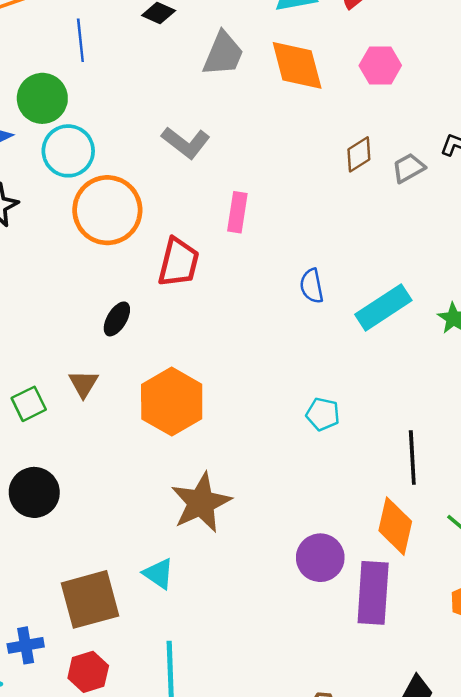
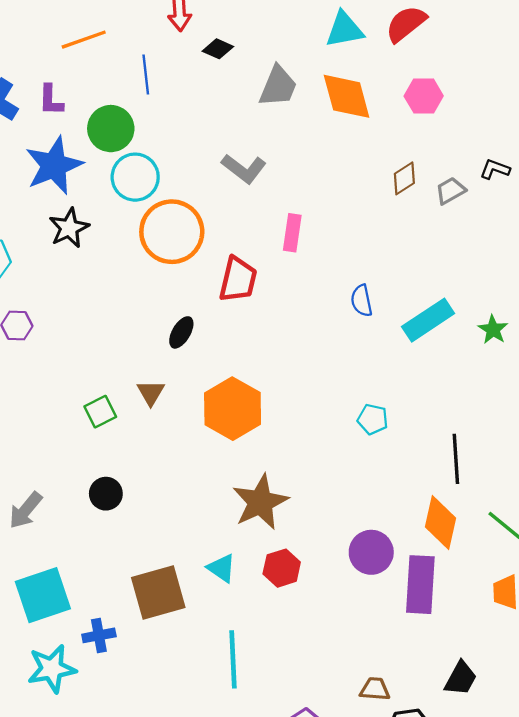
black circle: (34, 492) -> (106, 494), size x0.7
red hexagon: (88, 672) -> (282, 568), moved

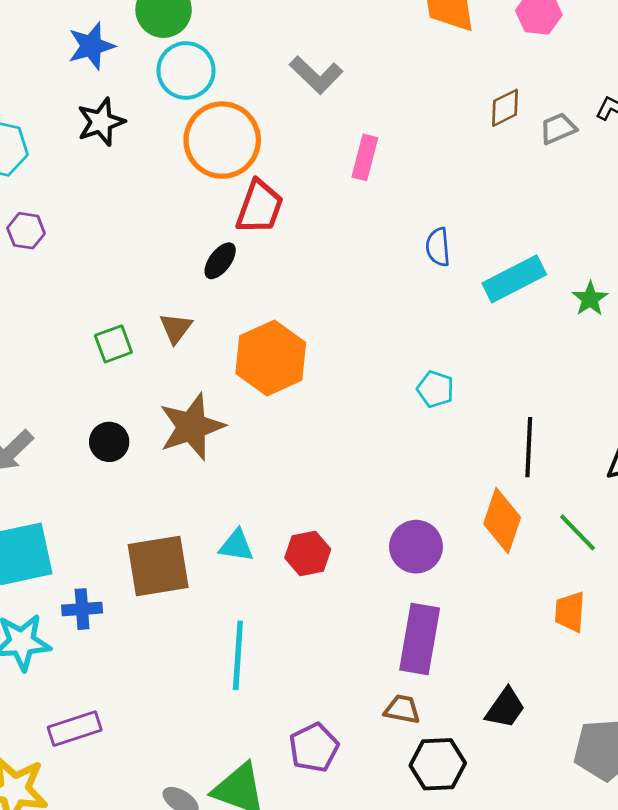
blue star: (54, 166) -> (91, 46), size x0.7
red trapezoid: (238, 280) -> (260, 207), moved
brown star: (260, 502) -> (192, 427), moved
cyan triangle: (222, 568) -> (236, 546), turned -32
purple rectangle: (420, 585) -> (420, 639), moved

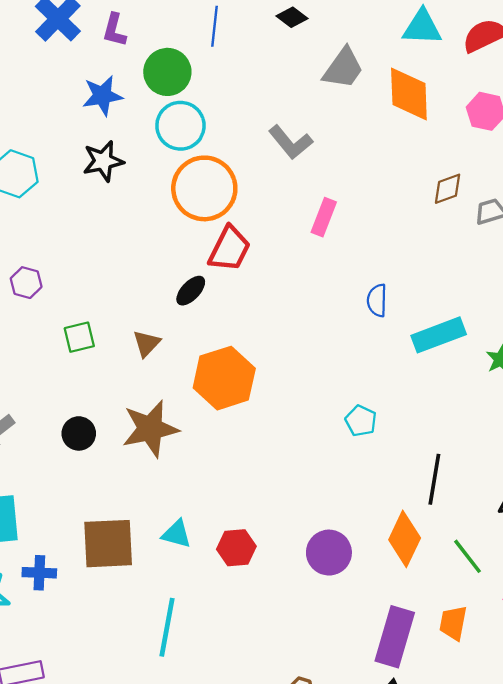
purple hexagon: (26, 231) -> (26, 283), moved
green square: (113, 344) -> (79, 337), moved
purple rectangle: (420, 639) -> (395, 637), moved

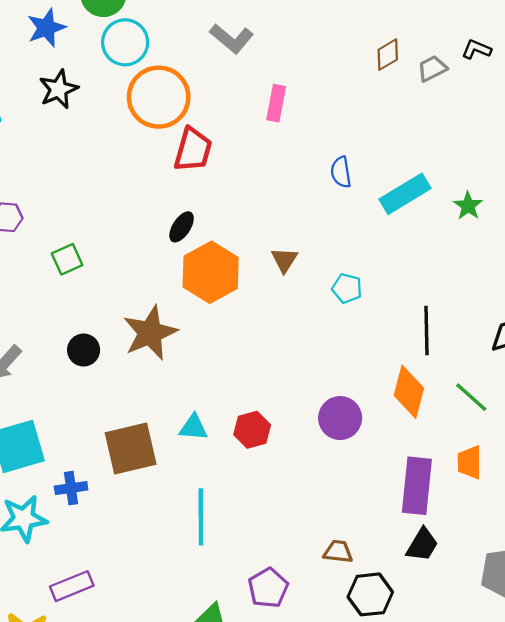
black ellipse: (191, 291) -> (182, 227), moved
brown triangle: (146, 343) -> (284, 260), moved

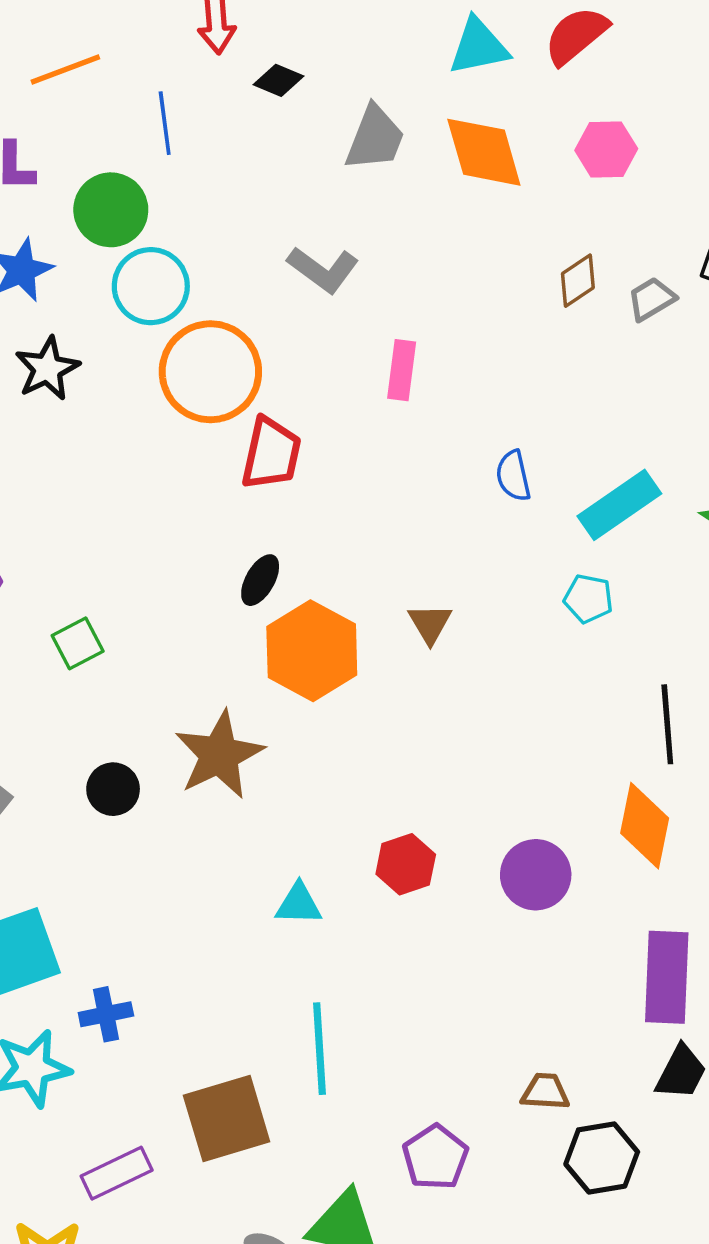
cyan pentagon: (347, 288) -> (588, 599), moved
red hexagon: (252, 430) -> (406, 864), moved
brown square: (131, 449) -> (227, 1118), moved

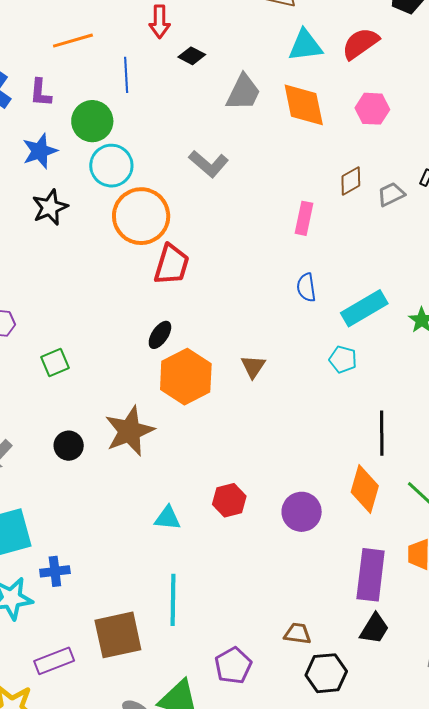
pink rectangle: (402, 370) -> (304, 218), moved

